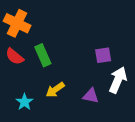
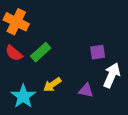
green rectangle: (43, 55) -> (41, 52), turned 72
cyan star: (24, 102) -> (23, 96), size x1.5

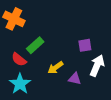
red semicircle: (14, 53) -> (19, 59), moved
yellow arrow: (52, 85) -> (55, 68), moved

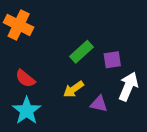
green rectangle: (35, 45) -> (81, 52), moved

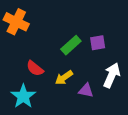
purple square: (112, 60) -> (98, 43), moved
red semicircle: (25, 78) -> (35, 68), moved

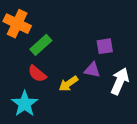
green rectangle: (71, 45) -> (41, 45), moved
purple triangle: (86, 90) -> (92, 70), moved

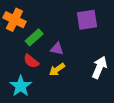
purple square: (105, 46) -> (87, 20), moved, size x1.5
purple triangle: (92, 70) -> (57, 49), moved

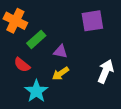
red semicircle: (31, 61) -> (22, 65), moved
cyan star: (21, 86) -> (36, 91), moved

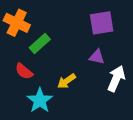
purple triangle: (60, 52) -> (97, 57), moved

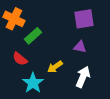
white arrow: (116, 79) -> (83, 77), moved

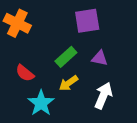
purple square: (84, 19) -> (87, 21), moved
green rectangle: (33, 36) -> (66, 57), moved

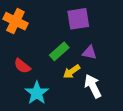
yellow arrow: (68, 83) -> (72, 72), moved
white arrow: (103, 96) -> (93, 86), turned -50

